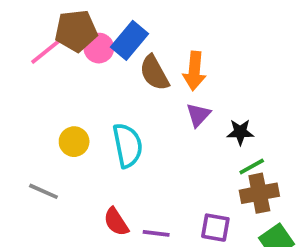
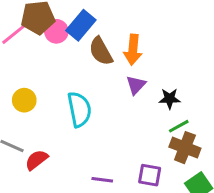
yellow circle: (74, 142) -> (24, 100), moved
brown cross: (259, 193) -> (185, 148), turned 32
red semicircle: (116, 222) -> (36, 160), moved, turned 85

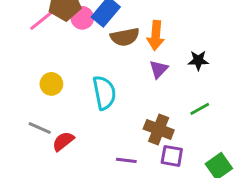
brown semicircle: (101, 51) -> (125, 37), turned -72
black star: (170, 99) -> (198, 60), moved
brown cross: (185, 148) -> (159, 129), moved

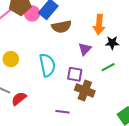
orange arrow: (156, 35) -> (99, 25), moved
green line: (200, 109) -> (108, 67), moved
purple square: (172, 156) -> (75, 74), moved

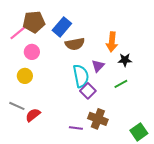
pink circle: (32, 13) -> (32, 52), moved
cyan semicircle: (47, 65) -> (81, 76), moved
purple square: (75, 74) -> (88, 91), turned 35
brown cross: (85, 90) -> (98, 119), moved

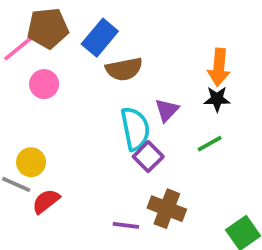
orange arrow: (112, 42) -> (219, 67), moved
yellow circle: (25, 76) -> (31, 162), moved

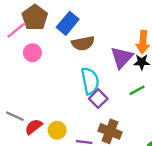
brown pentagon: (48, 28) -> (35, 17), turned -30
purple triangle: (167, 110) -> (122, 57), moved, size x1.5
yellow circle: (31, 162) -> (57, 130), moved

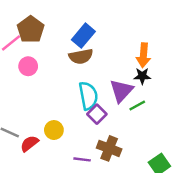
blue rectangle: (68, 23) -> (83, 36), moved
purple triangle: (122, 57) -> (121, 91), moved
yellow circle: (57, 130) -> (54, 130), moved

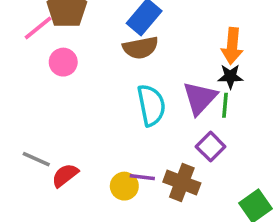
green line: (137, 105) -> (225, 105), moved, turned -56
purple square: (97, 114) -> (211, 147), moved
yellow circle: (54, 130) -> (124, 186), moved
purple line: (82, 159) -> (142, 177), moved

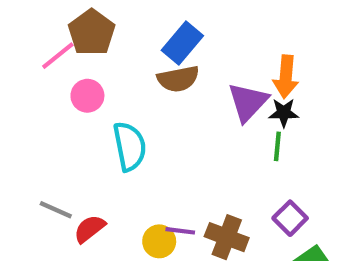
purple triangle: (200, 98) -> (248, 102), moved
cyan semicircle: (151, 105) -> (130, 146), moved
purple square: (211, 147) -> (290, 218), moved

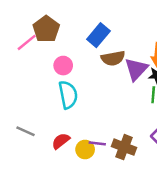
brown semicircle: (178, 79) -> (113, 58), moved
pink circle: (87, 96) -> (63, 66), moved
red semicircle: (90, 229) -> (61, 141), moved

